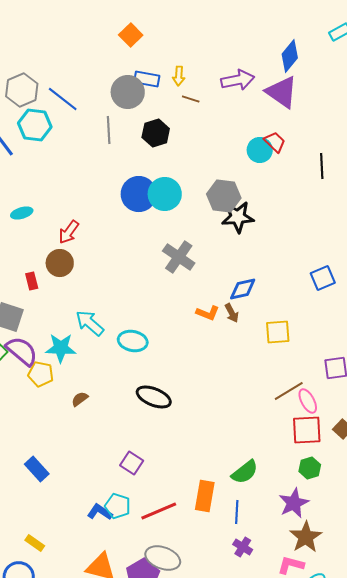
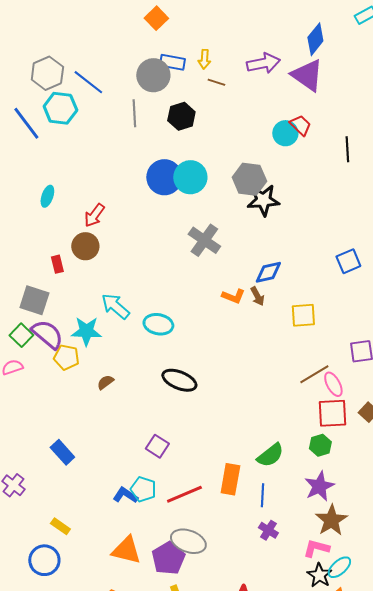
cyan ellipse: (22, 213) -> (47, 196), turned -55
green hexagon: (310, 468) -> (320, 445), moved

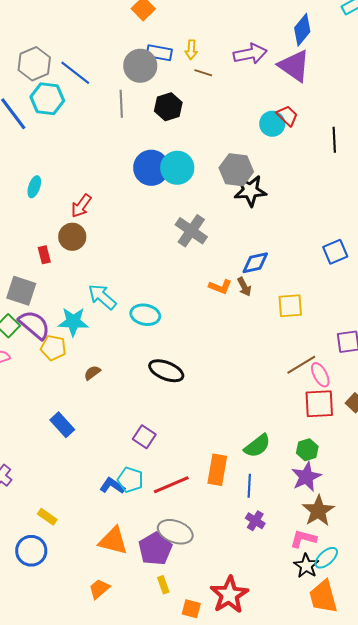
green hexagon: (320, 445) -> (307, 450), moved
blue rectangle: (62, 452) -> (62, 425), moved

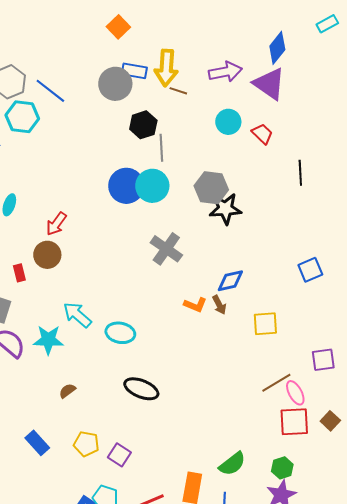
yellow arrow: (191, 50) -> (166, 68), size x1.8
gray line: (121, 104) -> (161, 148), moved
cyan circle: (272, 124) -> (228, 122), moved
black line: (334, 140) -> (300, 173), moved
yellow pentagon: (53, 348) -> (86, 444), moved

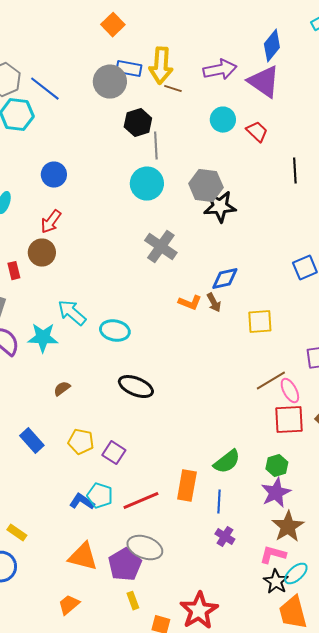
blue circle: (126, 186) -> (54, 175), moved, size x0.7

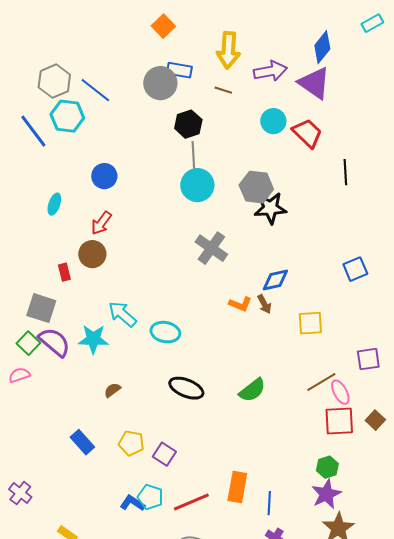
yellow arrow: (161, 66) -> (228, 50), moved
red trapezoid: (257, 132) -> (307, 133), size x1.4
gray line: (156, 146) -> (193, 155), moved
green semicircle: (227, 462) -> (252, 390), moved

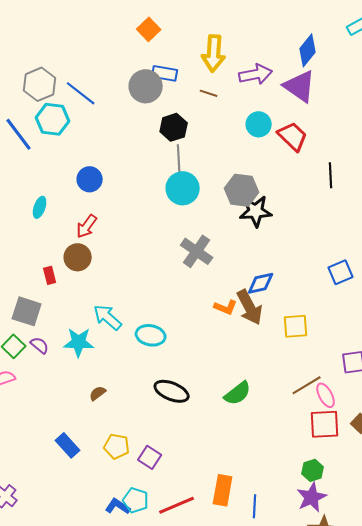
brown arrow: (264, 304) -> (250, 307), size x1.8
purple semicircle: (54, 342) -> (40, 345), size x0.6

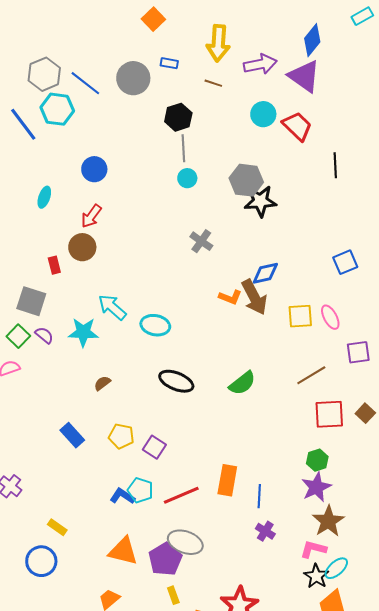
blue rectangle: (165, 73) -> (169, 63), size x0.7
gray circle: (146, 86) -> (133, 78), moved
cyan circle: (183, 188) -> (187, 178), size x0.6
gray cross: (197, 251) -> (201, 241), size x0.7
pink ellipse: (326, 395) -> (330, 317), moved

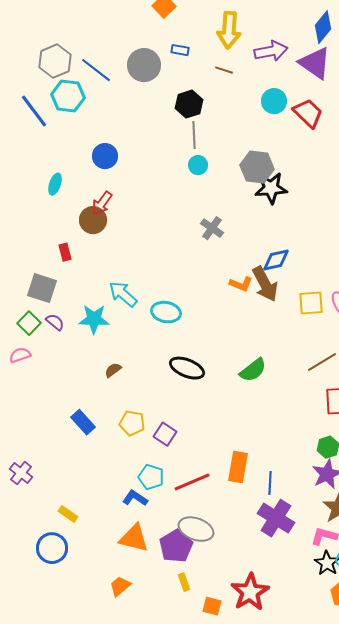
brown circle: (82, 247) -> (93, 220), moved
blue L-shape: (122, 496) -> (135, 498), moved
purple cross: (265, 531) -> (276, 518), size x1.8

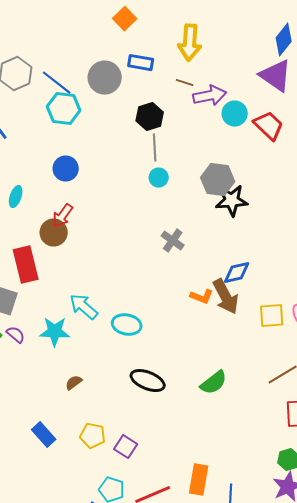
blue rectangle: (180, 50) -> (141, 63), size x1.4
purple arrow: (271, 51) -> (210, 96), moved
cyan hexagon: (68, 96) -> (64, 109), moved
red rectangle: (65, 252) -> (26, 265), size x2.0

